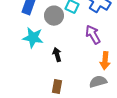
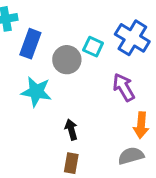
black arrow: (57, 55) -> (71, 130), moved

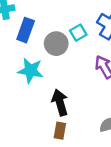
cyan square: (93, 47) -> (78, 33), turned 35
black arrow: (71, 130) -> (60, 102), size x1.5

